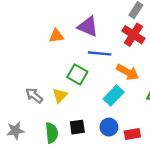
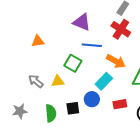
orange triangle: (56, 36) -> (38, 41), moved
yellow triangle: (60, 95) -> (58, 81), turned 40
blue circle: (109, 127) -> (92, 99), moved
red rectangle: (132, 134) -> (120, 104), moved

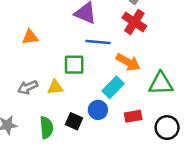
green square: (73, 63) -> (74, 65), turned -30
gray arrow: (36, 81) -> (28, 87), turned -63
black square: (73, 108) -> (74, 121), turned 32

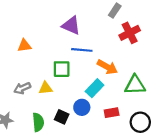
red cross: (134, 22) -> (130, 33), moved, turned 30

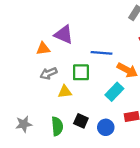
purple triangle: (71, 25) -> (64, 35), moved
gray arrow: (22, 88) -> (49, 73), moved
blue circle: (82, 107) -> (106, 127), moved

